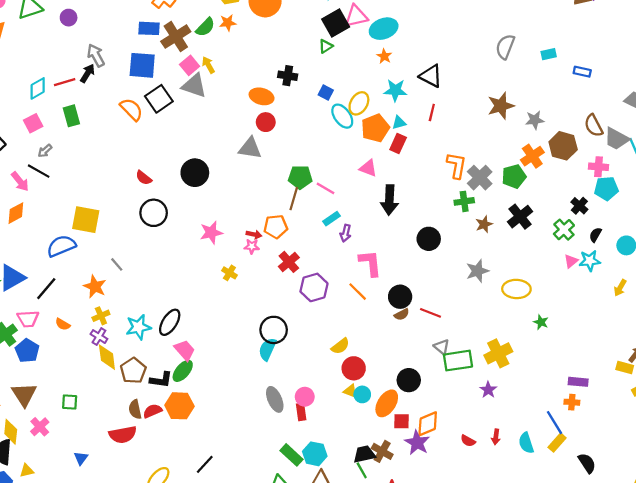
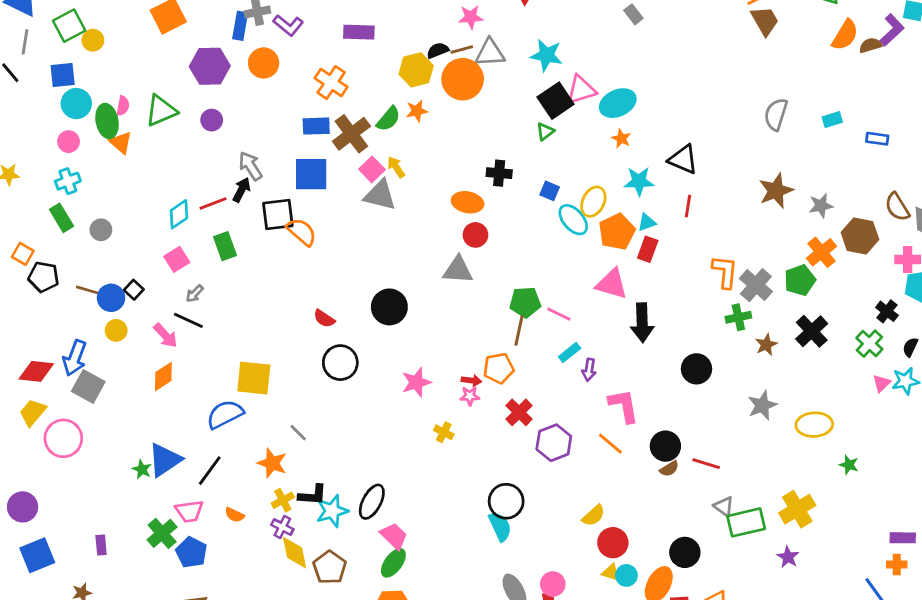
black square: (159, 99) -> (278, 214), moved, turned 32
pink triangle: (368, 168) -> (612, 284), size x1.4
cyan semicircle: (267, 349) -> (500, 527), turned 135
black L-shape: (161, 380) -> (313, 495), moved

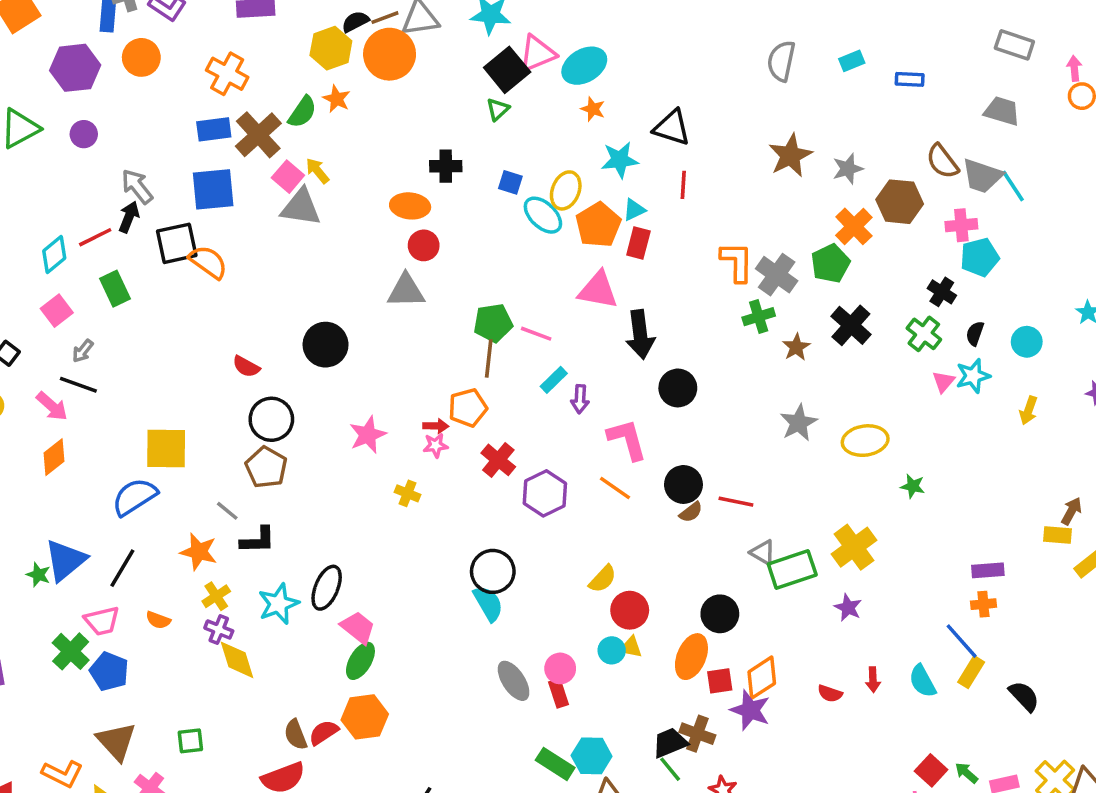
orange star: (417, 111) -> (337, 99), turned -30
black circle: (696, 369) -> (678, 388), moved
black L-shape: (313, 495) -> (258, 540), moved
brown pentagon: (330, 567) -> (266, 467), moved
cyan circle: (626, 575) -> (612, 650), moved

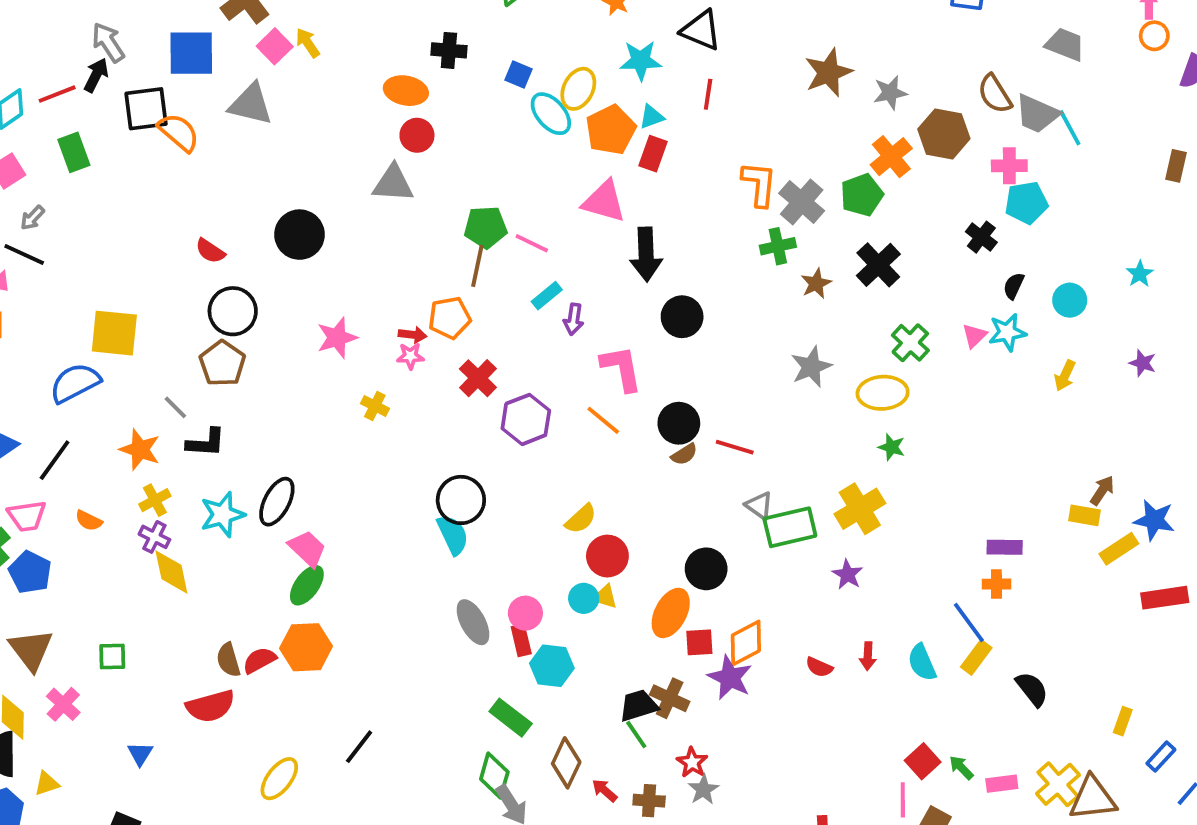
gray triangle: (301, 207) -> (251, 104), moved
green cross: (924, 334) -> (910, 343), moved
green star: (913, 486) -> (892, 447), moved
cyan hexagon: (592, 756) -> (552, 666), moved

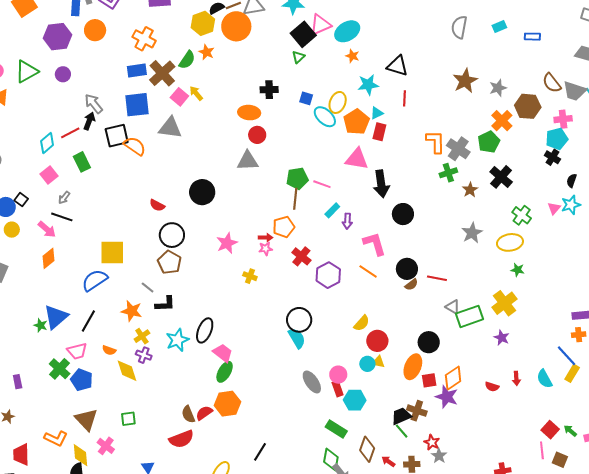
cyan pentagon: (1026, 203) -> (557, 139), moved
yellow diamond: (171, 572) -> (127, 371), moved

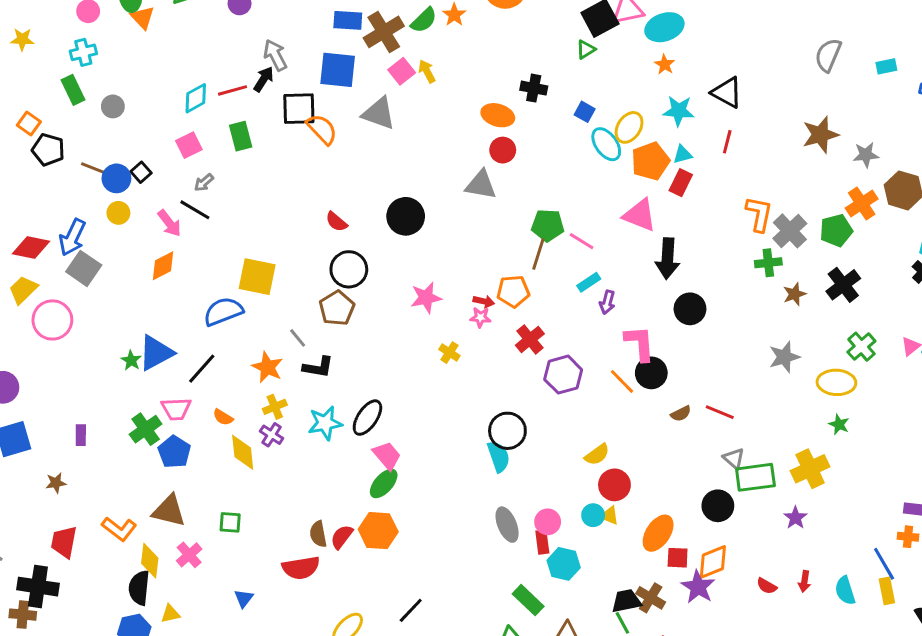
black circle: (407, 269) -> (651, 373), moved
black circle: (429, 342) -> (718, 506), moved
yellow rectangle: (572, 373) -> (887, 591), turned -54
red semicircle: (204, 413) -> (342, 537), turned -30
brown triangle: (86, 420) -> (169, 511), turned -45

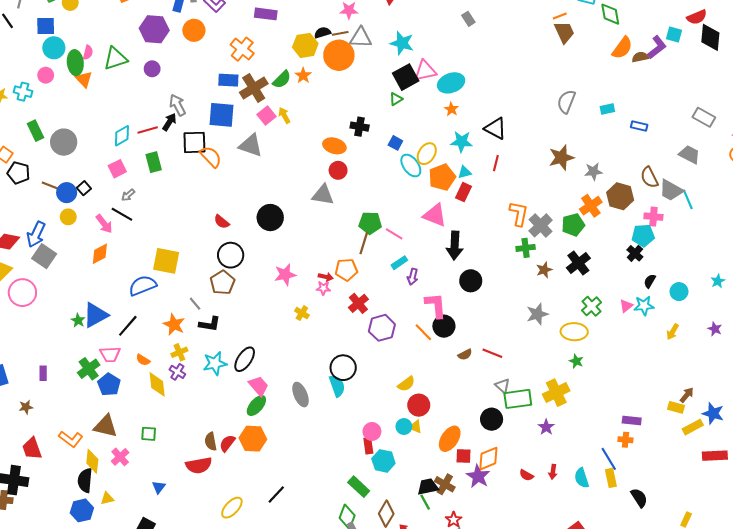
cyan cross: (83, 52) -> (23, 92), moved, turned 30
gray circle: (113, 106) -> (64, 142), size x1.6
gray ellipse: (507, 525) -> (301, 395), moved
red trapezoid: (64, 542) -> (32, 449), turned -30

